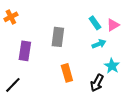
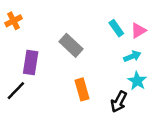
gray rectangle: (58, 37) -> (71, 45), turned -54
cyan arrow: (99, 44) -> (132, 56), moved
black line: (13, 85) -> (16, 91), moved

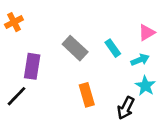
cyan rectangle: (116, 28) -> (113, 48), moved

